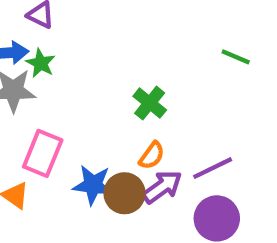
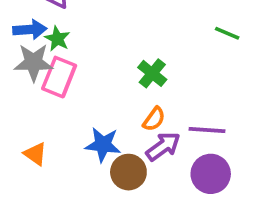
pink rectangle: (43, 153) -> (59, 77), moved
purple line: (213, 168) -> (207, 130), turned 30
brown circle: (124, 193) -> (128, 172), moved

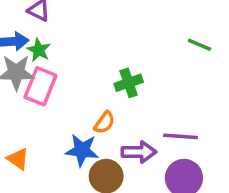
green cross: (152, 73) -> (129, 83), turned 32
orange semicircle: (154, 119) -> (104, 123), moved
purple arrow: (163, 146) -> (139, 152), turned 36

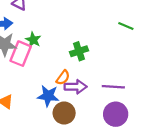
green star: (39, 50) -> (33, 40), moved
purple arrow: (139, 152) -> (76, 87), moved

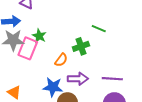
green line: (126, 26) -> (99, 29), moved
orange semicircle: (63, 78) -> (61, 60), moved

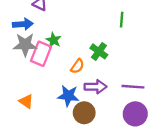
green line: (99, 29) -> (122, 20), moved, turned 72
green cross: (81, 46) -> (99, 51), turned -35

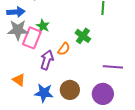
purple arrow: (96, 87) -> (47, 60), moved, turned -72
blue star: (68, 96) -> (44, 93), moved
purple circle: (135, 114) -> (103, 94), moved

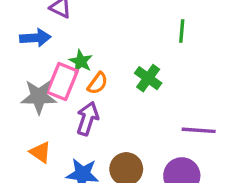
gray star: (18, 30) -> (39, 97), moved
orange semicircle: (64, 49) -> (98, 83), moved

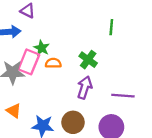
orange semicircle: (98, 83) -> (53, 63), turned -126
purple arrow: (87, 119) -> (85, 87), moved

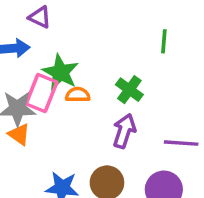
green star: (42, 48) -> (60, 72), size x1.5
orange triangle: (14, 111) -> (19, 134), moved

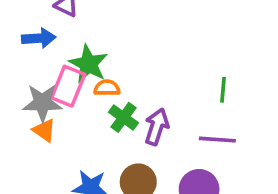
green line: (164, 41) -> (223, 90), moved
green cross: (129, 90) -> (123, 117), moved

